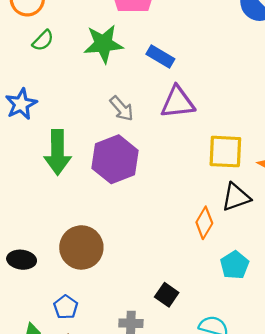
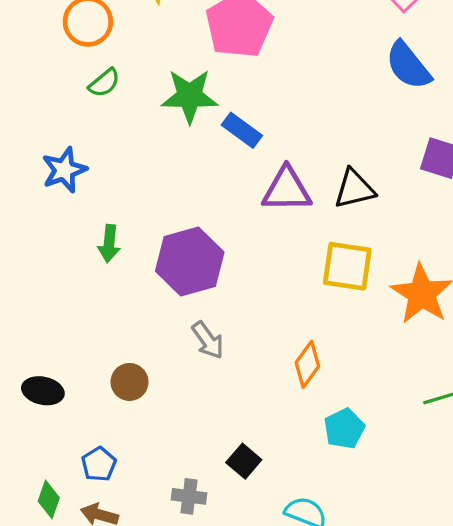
blue rectangle: (160, 56) -> (242, 130), moved
gray arrow: (122, 109) -> (208, 340), moved
green arrow: (58, 152) -> (109, 244), size x0.6
black triangle: (236, 197) -> (354, 189), moved
brown circle: (81, 247) -> (129, 382), size x0.6

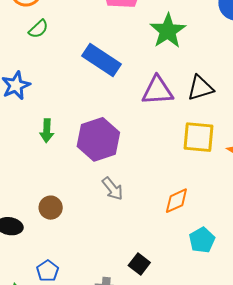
green star: (190, 96) -> (168, 31), moved, turned -30
blue rectangle: (242, 130) -> (101, 60), moved, size x1.5
orange diamond: (307, 364) -> (176, 201), turned 32
brown circle: (129, 382) -> (51, 208), moved

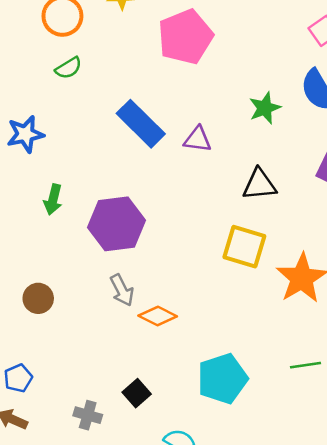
green star: (168, 31) -> (265, 108), moved, size x0.7
purple triangle: (157, 91) -> (198, 139), moved, size x0.7
orange diamond: (176, 201) -> (158, 316), moved, turned 40
cyan pentagon: (202, 240) -> (222, 379), size x1.5

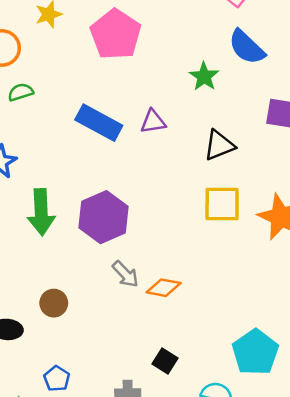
green semicircle: (68, 68) -> (21, 92), turned -150
green arrow: (53, 199) -> (41, 212), size x1.6
cyan pentagon: (222, 379) -> (255, 352), moved

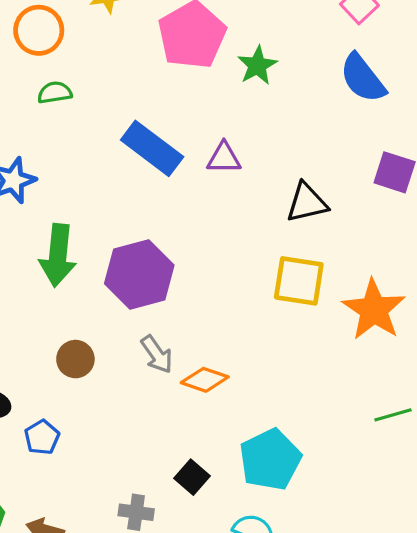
green star: (204, 76) -> (257, 65), moved
brown circle: (54, 303) -> (75, 359), moved
cyan pentagon: (255, 352) -> (270, 460), moved
blue pentagon: (57, 379) -> (42, 437), moved

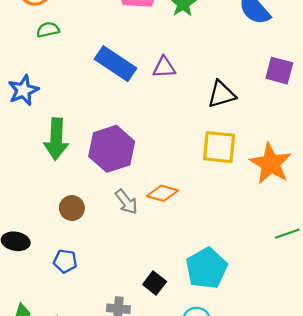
orange diamond: (205, 380) -> (162, 193), moved
blue pentagon: (42, 437) -> (65, 261), moved, turned -30

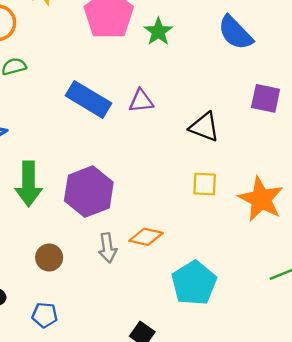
black triangle: (222, 94) -> (204, 127), turned 40
yellow square: (219, 147) -> (205, 184), size x0.7
gray arrow: (126, 202) -> (108, 248), turned 32
cyan pentagon: (206, 268) -> (194, 283), moved

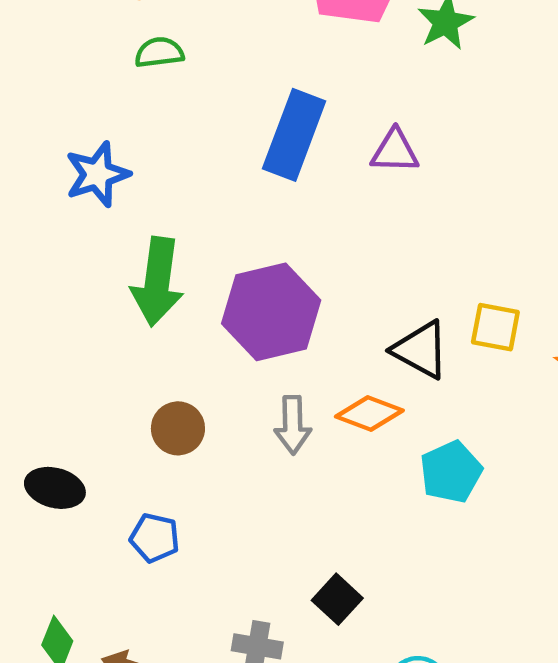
blue rectangle: (88, 99) -> (294, 135), turned 72
black triangle: (204, 127) -> (421, 350), moved
cyan pentagon: (194, 283) -> (451, 472), moved, size x0.7

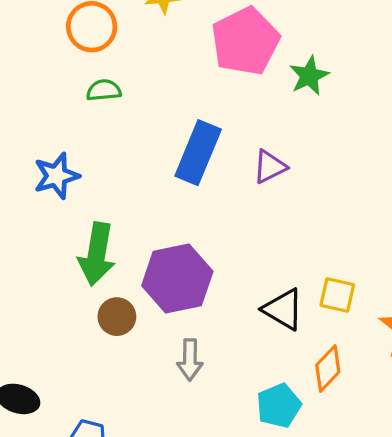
purple triangle: (395, 151) -> (270, 167), turned -30
orange diamond: (369, 413) -> (328, 368), moved, turned -69
brown circle: (178, 428) -> (117, 317), moved
cyan pentagon: (451, 472) -> (279, 406), moved

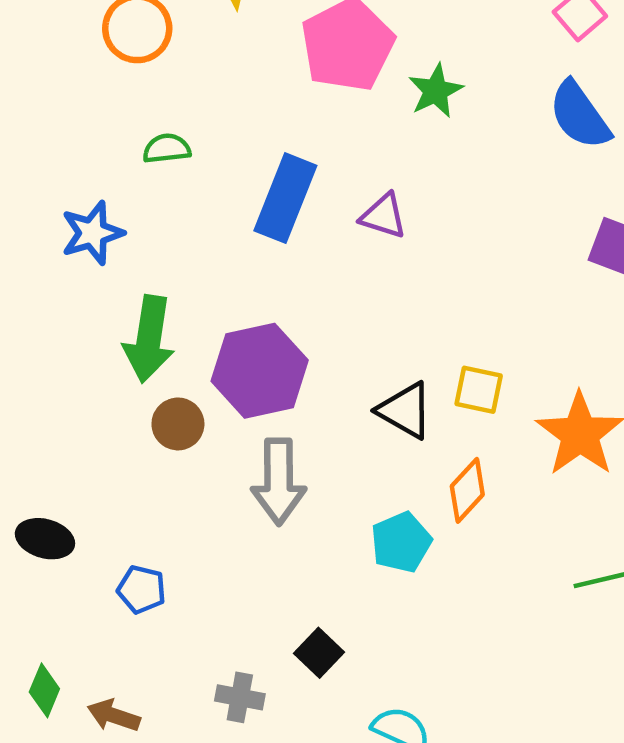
green semicircle: (104, 90) -> (167, 149), moved
purple triangle: (270, 167) -> (383, 216), turned 45
gray arrow: (190, 360) -> (279, 481), size x1.5

